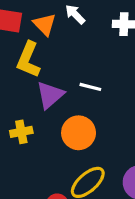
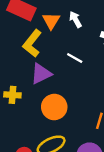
white line: (90, 87) -> (75, 58), moved

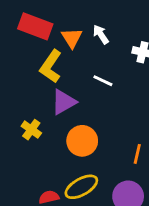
yellow cross: (12, 95) -> (31, 130), turned 35

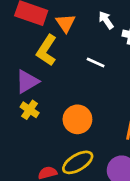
white arrow: (101, 34) -> (106, 20), moved
purple triangle: (64, 102) -> (27, 81), moved

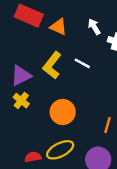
orange triangle: (66, 23) -> (58, 27), turned -36
yellow L-shape: (46, 50) -> (52, 65), moved

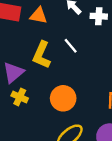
white line: (82, 63) -> (71, 46), turned 35

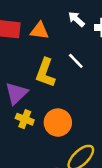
orange circle: (63, 98) -> (58, 123), moved

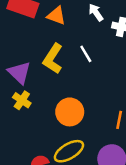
purple triangle: (16, 93) -> (19, 73), turned -45
orange circle: (58, 123) -> (70, 112), moved

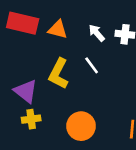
white arrow: (96, 12) -> (97, 33), moved
yellow cross: (22, 100) -> (31, 119), turned -36

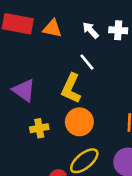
yellow L-shape: (58, 74) -> (71, 88), moved
yellow cross: (31, 119) -> (39, 128), moved

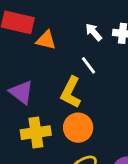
orange triangle: (52, 28) -> (46, 40), moved
yellow cross: (39, 128) -> (36, 133), size x1.5

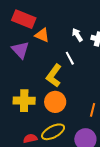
purple triangle: (21, 92) -> (20, 50), moved

